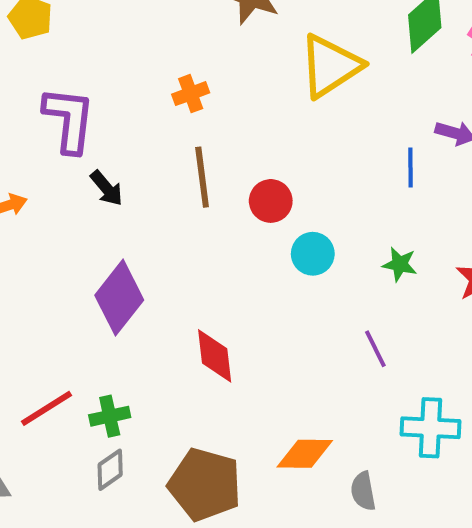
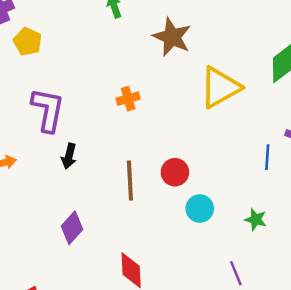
brown line: (202, 177) -> (130, 181), moved
black arrow: (107, 188) -> (69, 156), turned 50
purple diamond: (119, 298) -> (72, 228), size x0.7

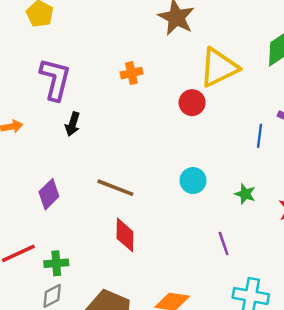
red circle: (175, 172) -> (192, 103), moved
brown line: (130, 181) -> (115, 188), moved, turned -69
purple diamond: (72, 228) -> (49, 194), moved

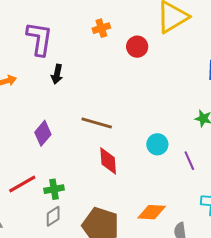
red circle: (192, 103) -> (137, 47), moved
cyan circle: (193, 181) -> (157, 144), moved

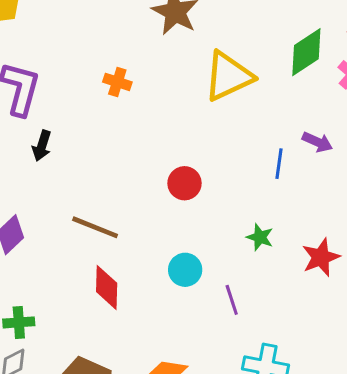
orange cross: (101, 28) -> (117, 82), turned 30
red circle: (137, 47) -> (185, 183), moved

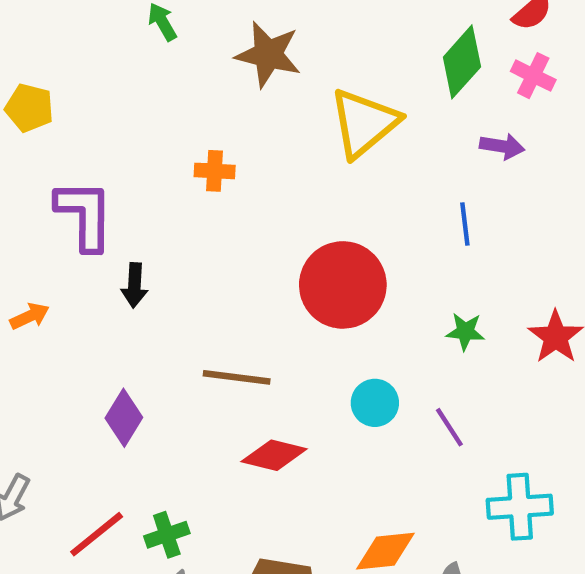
purple arrow: (317, 142) -> (502, 146), moved
red circle: (185, 183) -> (343, 285), size x1.8
red diamond: (107, 287) -> (274, 455), turned -63

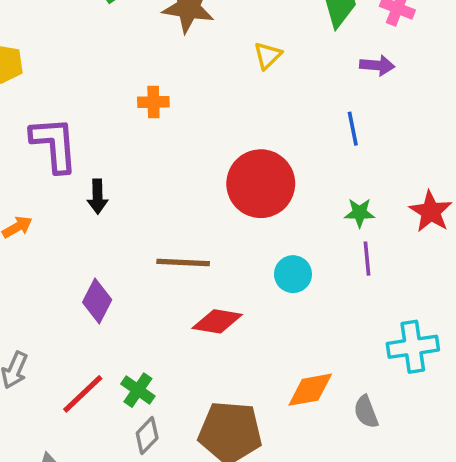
yellow triangle: (364, 123) -> (268, 55), size x0.5
purple line: (449, 427) -> (367, 259), moved, turned 32
green cross: (167, 535) -> (138, 390), turned -32

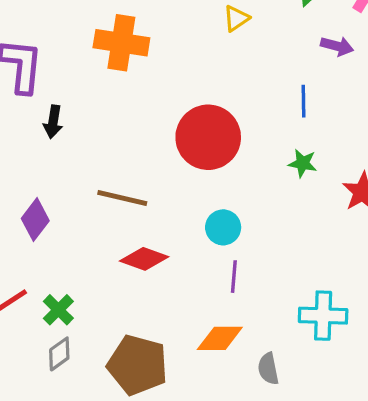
orange cross: (153, 102) -> (121, 43), size x1.8
green star: (360, 213) -> (303, 163), moved
purple line: (367, 259) -> (234, 277), moved

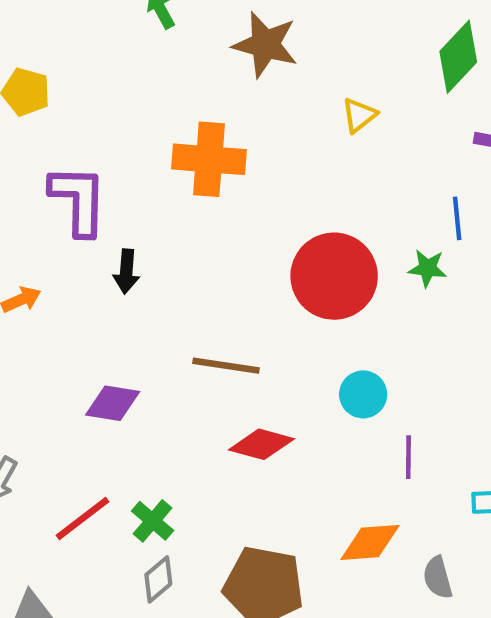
green star: (303, 163) -> (427, 268), moved
purple diamond: (35, 220) -> (113, 403), turned 66
purple line: (234, 277) -> (408, 457), moved

